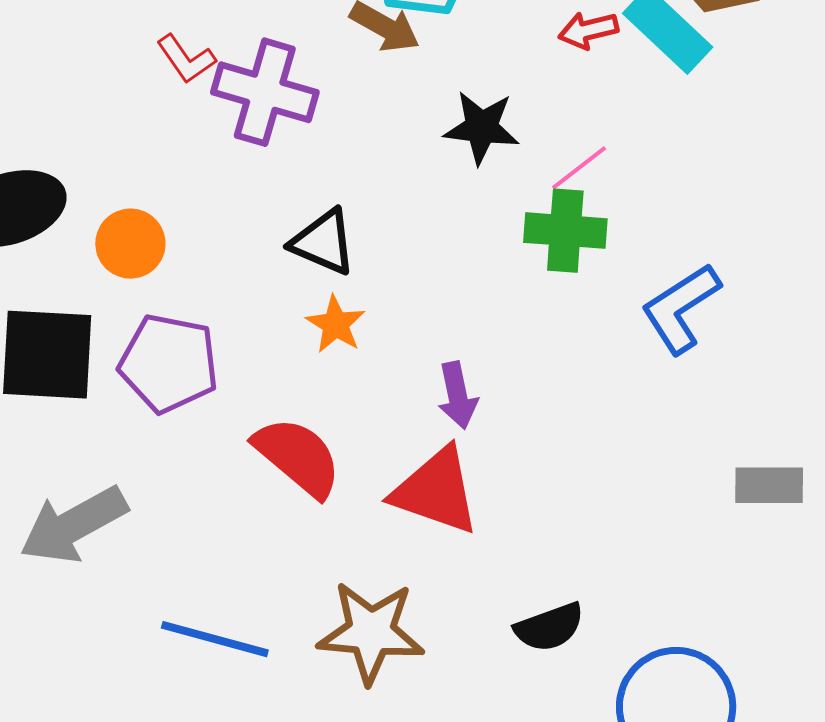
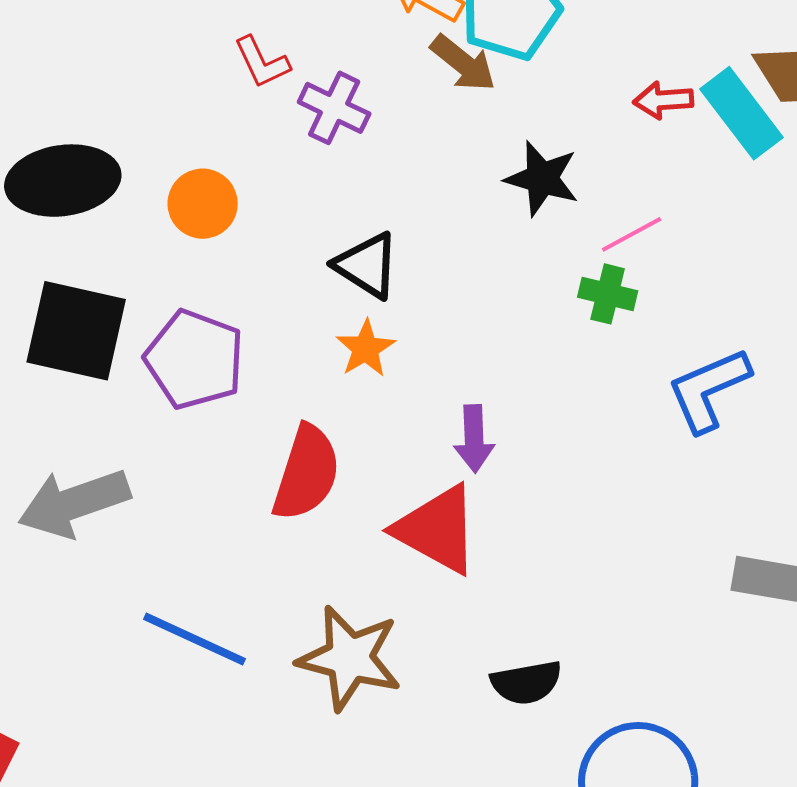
purple cross: (265, 92) -> (334, 108), size x0.7
green cross: (565, 231) -> (608, 294), size x0.7
orange circle: (130, 244) -> (203, 204), moved
red semicircle: (298, 457) -> (306, 473), turned 58

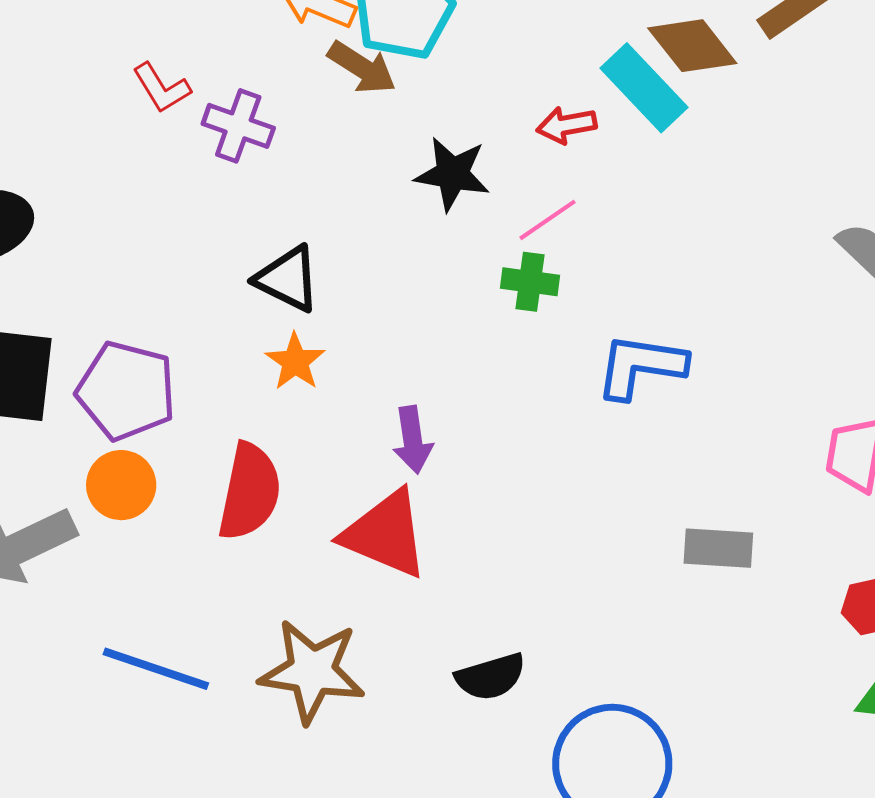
red arrow: (663, 100) -> (566, 125), moved
orange circle: (203, 204) -> (121, 485), moved
blue L-shape: (709, 390) -> (641, 366), turned 38

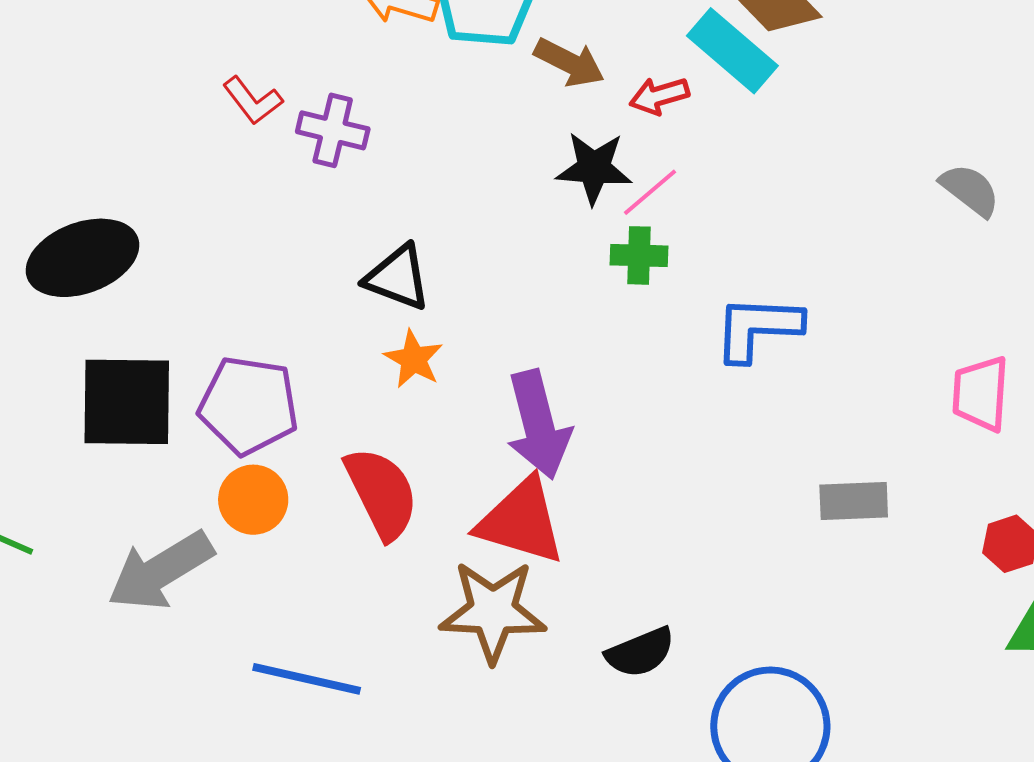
brown arrow: (362, 68) -> (569, 62), moved
black star: (452, 174) -> (594, 168), moved
purple arrow: (413, 440) -> (538, 425), size x1.6
red semicircle: (250, 492) -> (382, 493), turned -32
brown star: (312, 671) -> (493, 611), moved

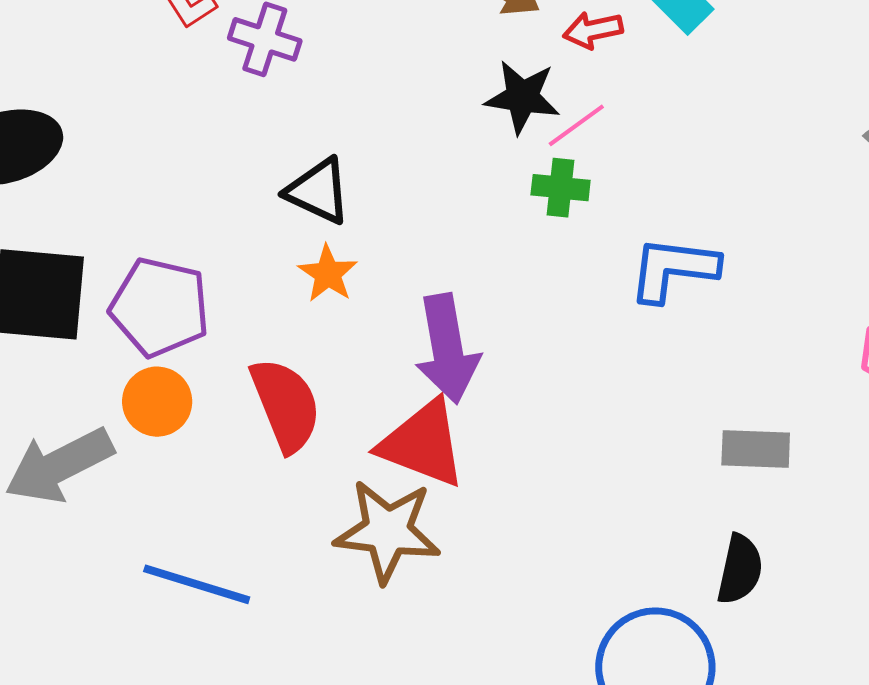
black semicircle: (640, 652) -> (740, 569), moved, turned -60

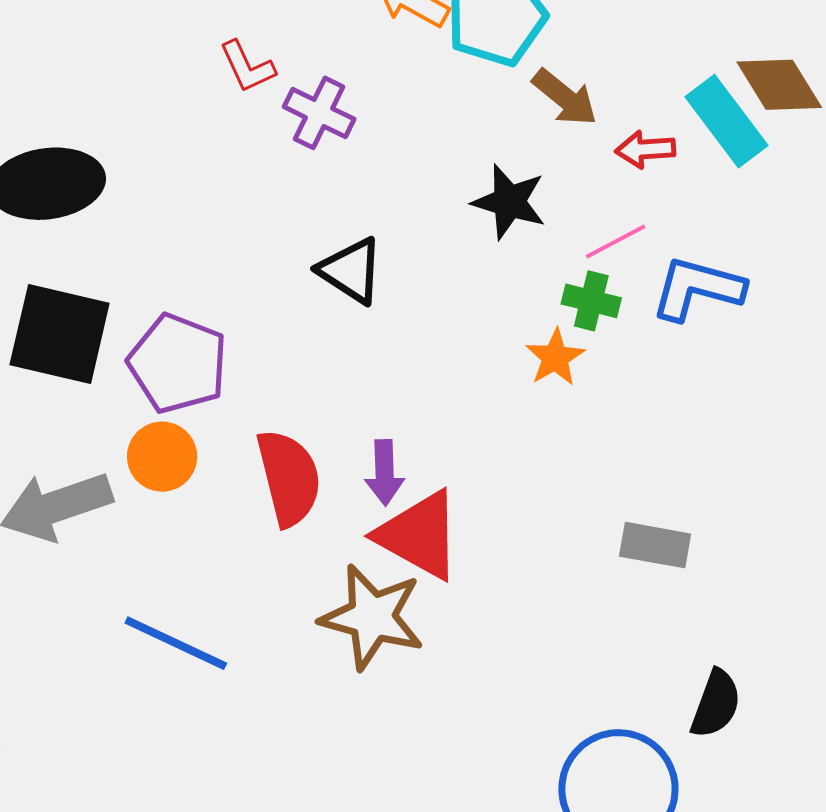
black star: (522, 97) -> (509, 202), moved
blue L-shape: (673, 269) -> (697, 288), moved
orange star: (328, 274) -> (555, 357), moved
purple arrow: (447, 349) -> (384, 473), moved, size x0.6
gray rectangle: (756, 449) -> (655, 545), moved

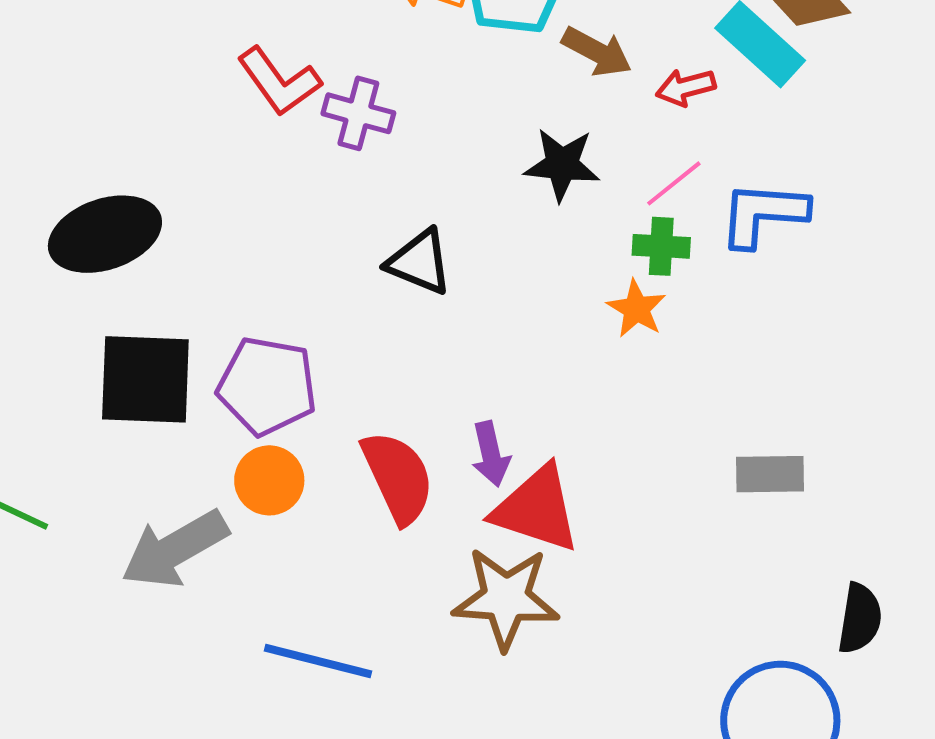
red L-shape: (247, 67) -> (279, 81), size x1.4

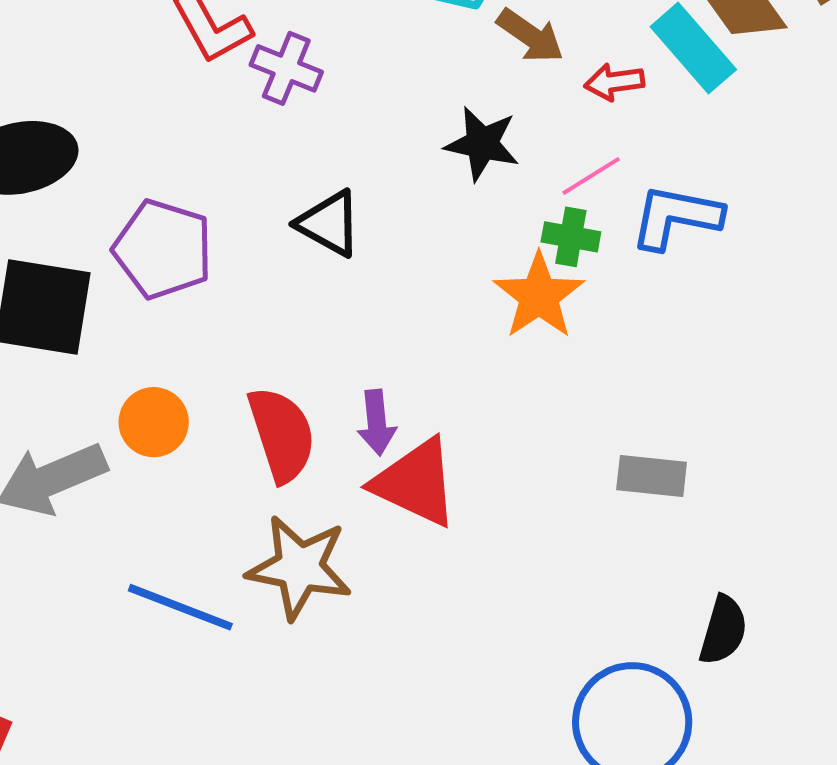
orange star: (637, 309) -> (539, 296), size x1.5
purple pentagon: (267, 386) -> (163, 249), moved
brown star: (506, 598) -> (299, 567), moved

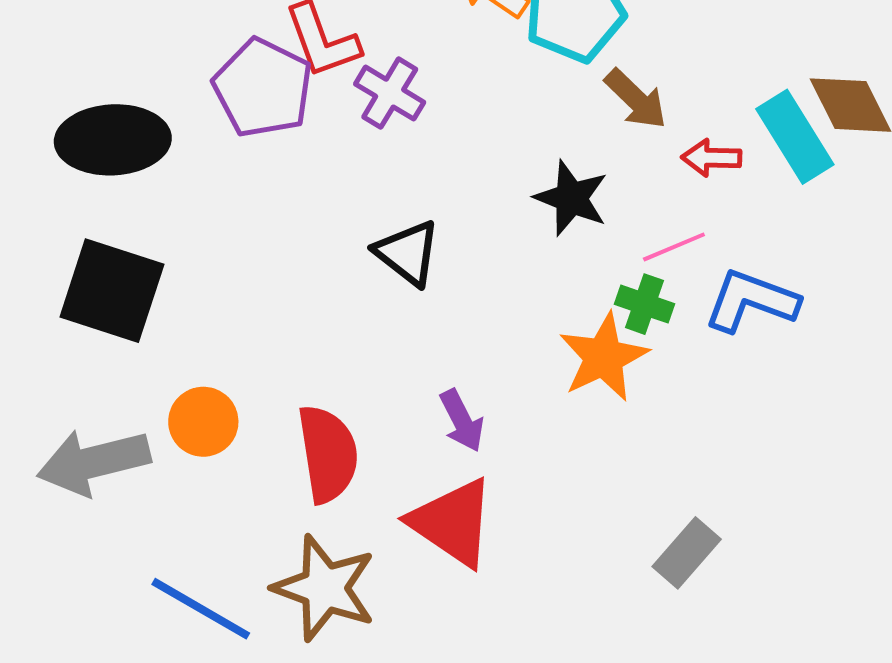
purple pentagon: (163, 249) -> (263, 88), moved
purple arrow: (377, 423) -> (462, 421), moved, turned -30
gray rectangle: (652, 476) -> (687, 553), turned -64

